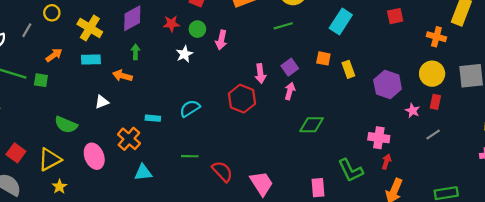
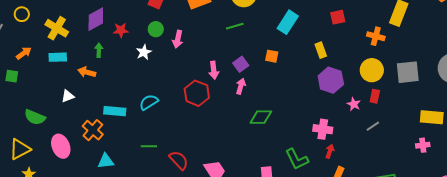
red star: (171, 24) -> (121, 30), moved
yellow rectangle: (348, 69) -> (321, 50), moved
cyan rectangle: (153, 118) -> (115, 111), size x1.5

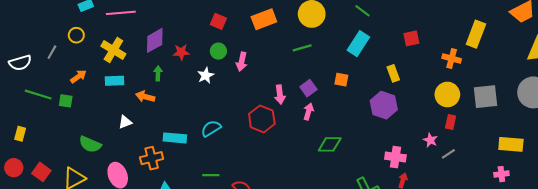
purple hexagon: (331, 80) -> (384, 105), moved
pink star: (354, 104) -> (430, 140), moved
orange cross: (93, 130) -> (152, 158), turned 35

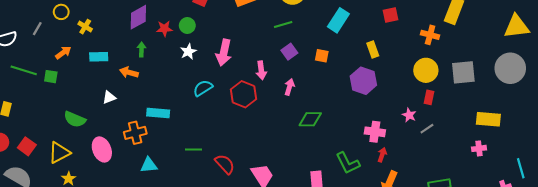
yellow cross: (113, 50) -> (85, 27), moved, size x0.6
green circle: (218, 51) -> (187, 26), moved
pink arrow: (242, 62) -> (224, 53), moved, size x1.4
purple square: (308, 88) -> (289, 52), moved
cyan semicircle: (211, 128) -> (203, 88), moved

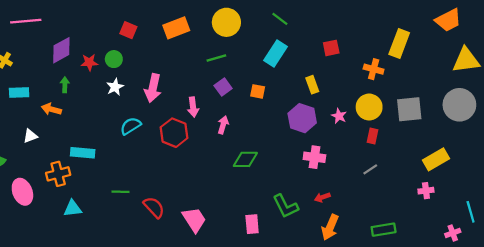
pink star: (409, 115) -> (339, 116), moved
yellow rectangle: (488, 119) -> (436, 159), turned -35
pink cross: (375, 132) -> (314, 157), moved
red arrow: (382, 155) -> (322, 197), turned -128

